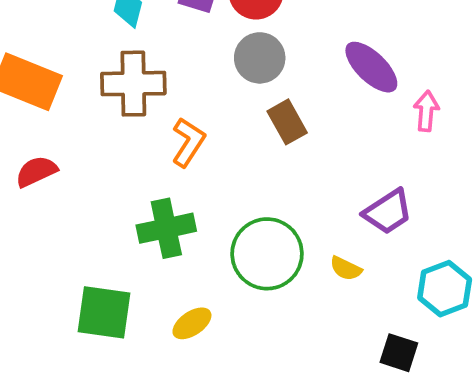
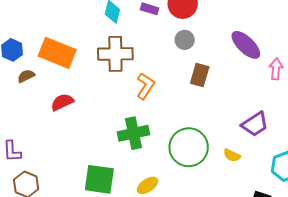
gray circle: (260, 58) -> (185, 40), size x0.7
brown rectangle: (287, 122) -> (200, 75), turned 45

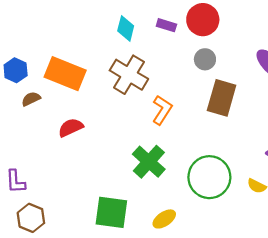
brown cross: (115, 54) -> (129, 75), turned 32
brown rectangle: (200, 75) -> (222, 98), size x1.4
green cross: (133, 133) -> (149, 162), turned -36

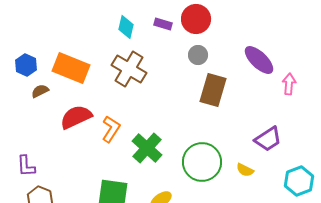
orange L-shape: (162, 110) -> (111, 129), moved
red semicircle: (71, 128) -> (76, 117), size x1.4

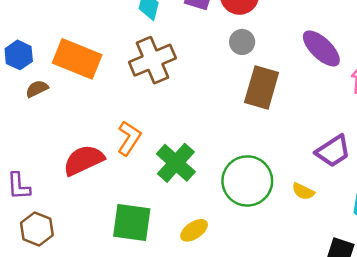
brown cross: (129, 69) -> (152, 60), turned 36
red semicircle: (76, 117) -> (84, 160), moved

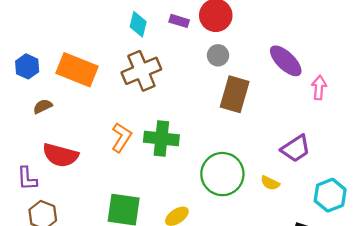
brown semicircle: (37, 89) -> (43, 106), moved
red semicircle: (84, 160) -> (60, 155), moved, turned -140
green cross: (176, 163) -> (161, 139), moved, turned -36

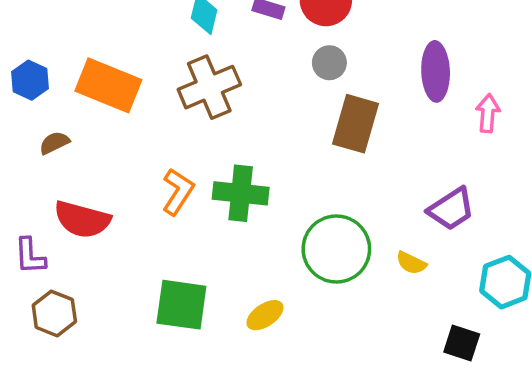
purple ellipse: (286, 61) -> (436, 71), turned 44

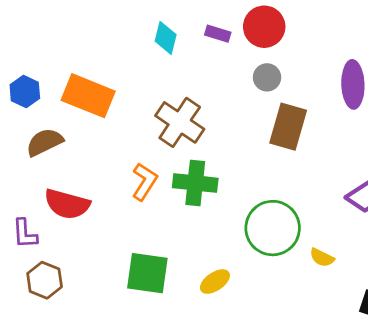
brown cross: (209, 87) -> (180, 122), moved, turned -33
brown semicircle: (54, 143) -> (45, 142), size x1.5
yellow semicircle: (411, 263) -> (322, 258), moved

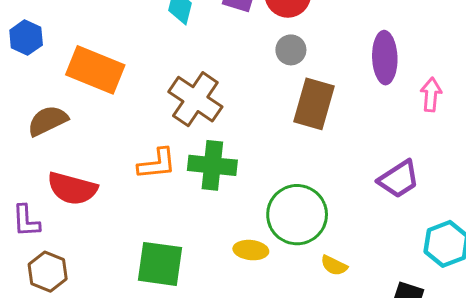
blue hexagon: (25, 91) -> (26, 38), moved
orange L-shape: (145, 182) -> (157, 164), turned 51
yellow semicircle: (322, 258) -> (334, 265), moved
yellow ellipse: (215, 282) -> (251, 250), moved, turned 40

